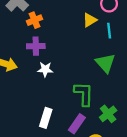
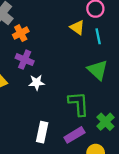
yellow triangle: (90, 20) -> (77, 27), turned -48
purple cross: (36, 46) -> (25, 60), turned 30
purple rectangle: (77, 124) -> (74, 135), turned 30

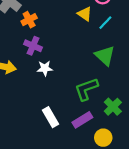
cyan line: (98, 36) -> (105, 23), turned 56
green L-shape: (79, 104) -> (86, 89), turned -105
white rectangle: (42, 132) -> (50, 117), turned -42

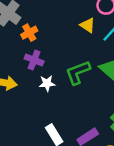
green L-shape: (86, 89) -> (78, 72), moved

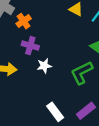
green L-shape: (78, 72) -> (82, 73), moved

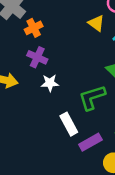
white rectangle: (55, 112) -> (69, 124), moved

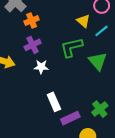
purple cross: (37, 57) -> (33, 45), turned 35
green L-shape: (92, 97) -> (71, 47), moved

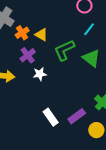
yellow triangle: (83, 21) -> (41, 35), moved
white rectangle: (54, 102) -> (51, 117), moved

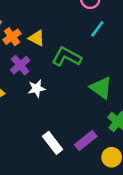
green L-shape: (64, 50) -> (67, 57), turned 55
green triangle: (91, 58) -> (101, 88), moved

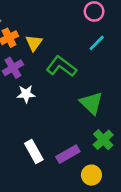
yellow triangle: (37, 38) -> (34, 43), turned 30

